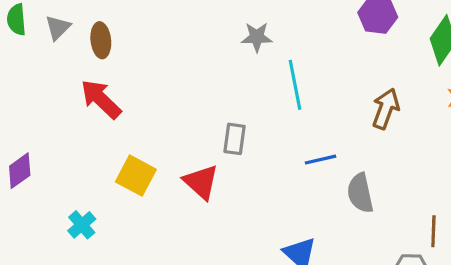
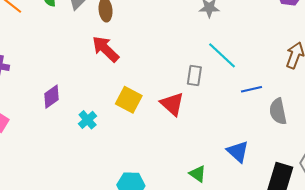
cyan line: (295, 85) -> (222, 55), moved, turned -36
cyan cross: (82, 225) -> (88, 120), moved

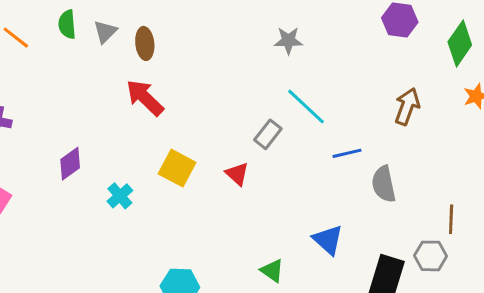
gray rectangle: (194, 75) -> (268, 134), turned 30
red triangle: (172, 104) -> (237, 174), size x0.7

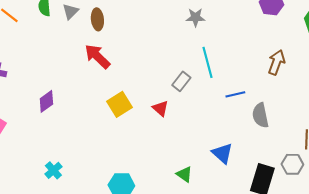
cyan line: (306, 106) -> (207, 62), turned 32
yellow square: (177, 168) -> (119, 104), turned 30
cyan cross: (120, 196) -> (53, 170), moved

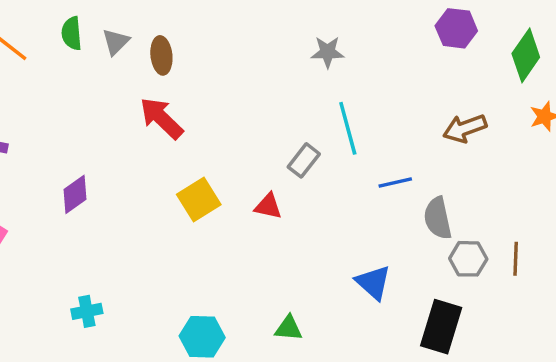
brown arrow: (276, 62) -> (465, 128), turned -130
red triangle: (160, 108) -> (268, 206), turned -30
gray hexagon: (292, 164) -> (468, 259), moved
cyan cross: (53, 170) -> (87, 311), turned 30
green triangle: (184, 174) -> (289, 328), moved, turned -30

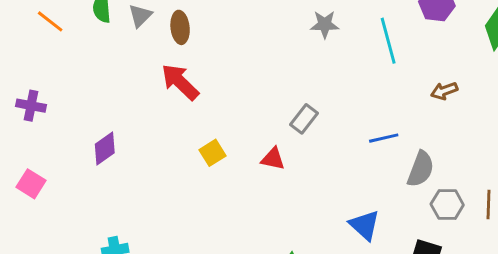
cyan line: (348, 128) -> (388, 41), moved
brown arrow: (465, 128) -> (444, 91), size x0.7
yellow square: (199, 199) -> (213, 153), size x0.7
gray semicircle: (438, 218) -> (421, 169), turned -147

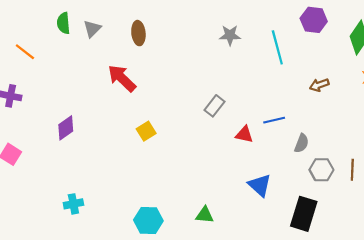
orange line: (50, 21) -> (25, 52), moved
brown ellipse: (180, 27) -> (138, 33), moved
red triangle: (273, 159) -> (244, 134), moved
gray semicircle: (421, 169) -> (302, 143), size x0.7

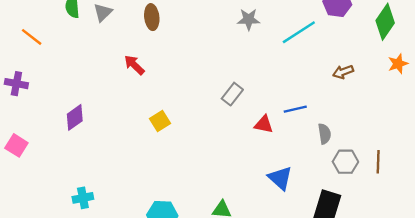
cyan line: (277, 47) -> (299, 32), turned 72
red arrow: (122, 78) -> (134, 65), size x0.7
gray semicircle: (302, 143) -> (324, 134), turned -30

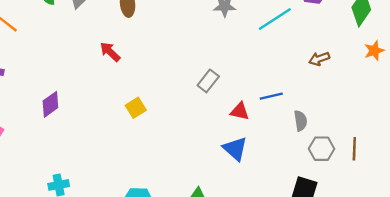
blue triangle: (280, 178) -> (235, 149), moved

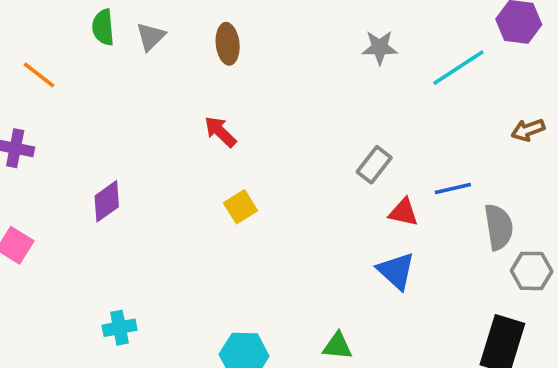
red arrow: (110, 52) -> (220, 132), moved
gray rectangle: (208, 81) -> (374, 165), moved
gray semicircle: (301, 121) -> (499, 227), size x1.4

